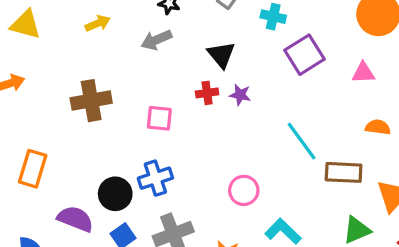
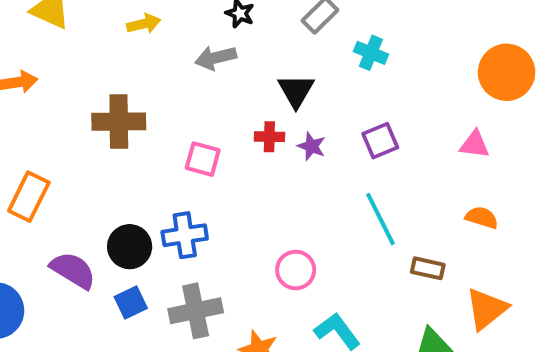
purple square: (304, 55) -> (380, 141), moved, size x0.7
brown rectangle: (344, 172) -> (428, 268), size x0.7

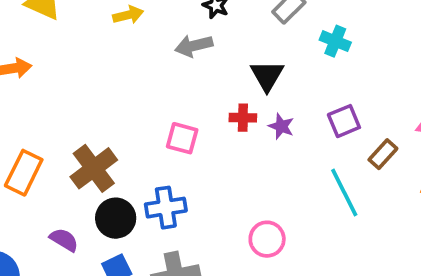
brown cross: (119, 122) -> (94, 168), moved, turned -36
brown rectangle: (428, 268) -> (383, 154), moved, turned -60
purple semicircle: (73, 270) -> (64, 240), size x0.7

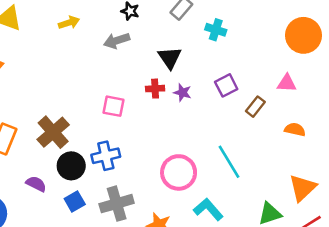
cyan line: (344, 192) -> (229, 162), moved
pink circle: (267, 239) -> (179, 172), size x1.4

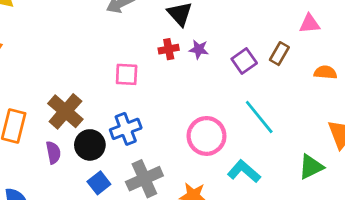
purple square: (226, 85) -> (244, 61), moved
purple semicircle: (36, 184) -> (53, 153), moved, turned 60

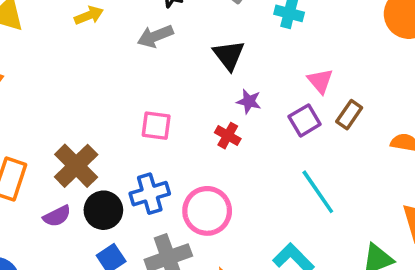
pink triangle: (310, 24) -> (320, 81), moved, turned 50
red cross: (169, 49) -> (228, 136), moved, turned 36
pink circle: (206, 136) -> (207, 211), moved
purple semicircle: (53, 153) -> (57, 216), turned 70

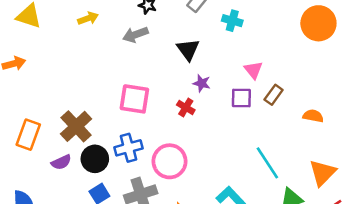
purple square: (305, 120) -> (241, 98), turned 30
pink square: (156, 126) -> (134, 99), size x1.4
cyan line: (318, 192) -> (267, 163), moved

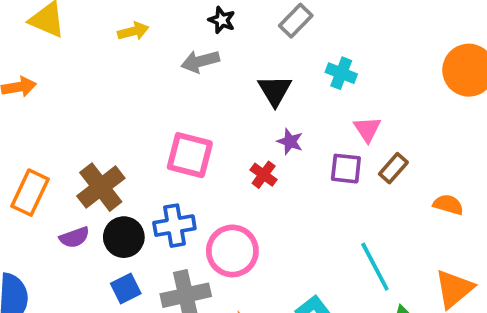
cyan cross: (232, 21) -> (341, 73), moved

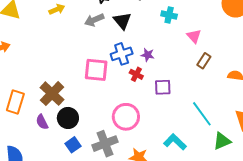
black triangle: (275, 90) -> (122, 21), moved
pink triangle: (367, 129) -> (194, 36), moved
purple square: (346, 169) -> (163, 87), moved
blue cross: (174, 226) -> (122, 54), moved
purple semicircle: (74, 237) -> (42, 122), turned 91

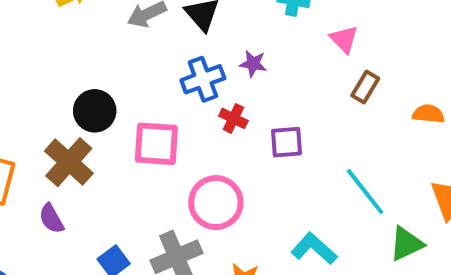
purple star: (148, 55) -> (253, 64), moved
pink square: (96, 70) -> (156, 144), moved
black circle: (68, 118) -> (95, 111), moved

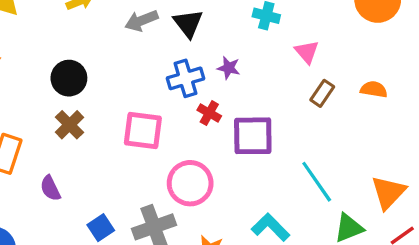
black circle: (95, 111) -> (69, 78), moved
orange semicircle: (428, 114) -> (374, 89), moved
purple square: (286, 142) -> (253, 136), size x1.5
brown cross: (69, 162) -> (70, 125), moved, size x0.7

